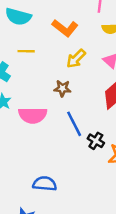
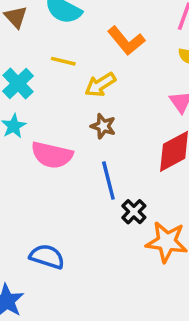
yellow arrow: (76, 59) -> (100, 85), moved

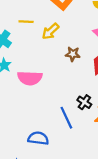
brown star: (103, 126) -> (73, 54), moved
blue line: (108, 180) -> (66, 118), moved

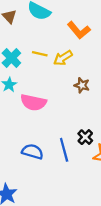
yellow line: (26, 22) -> (40, 54), moved
blue semicircle: (38, 138) -> (33, 152), moved

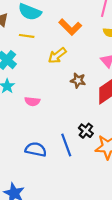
yellow line: (40, 54) -> (27, 36), moved
pink semicircle: (33, 102) -> (32, 101), size x0.6

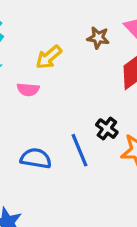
yellow arrow: (57, 55) -> (49, 57), moved
brown star: (78, 80) -> (98, 38), moved

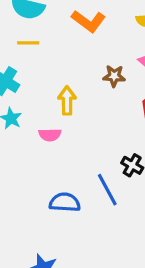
yellow arrow: (49, 57) -> (67, 100), turned 136

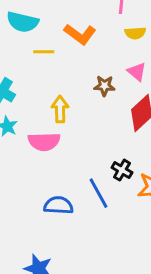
yellow line: (28, 43) -> (44, 52), moved
pink semicircle: (50, 135) -> (44, 142), size x1.5

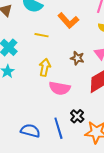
yellow line: (44, 52) -> (41, 35), moved
pink semicircle: (44, 142) -> (60, 88), moved

